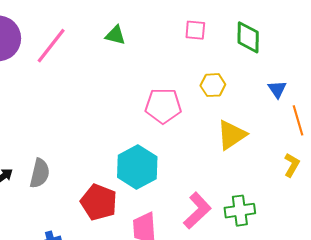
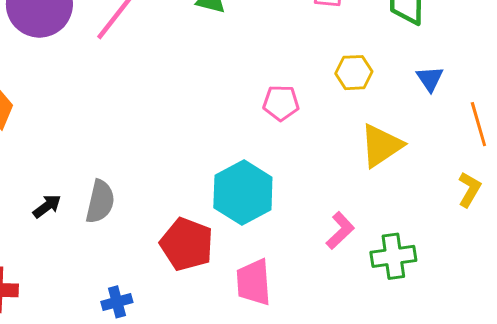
blue triangle: (277, 89) -> (430, 79), moved
pink pentagon: (163, 106) -> (281, 103), size x0.7
pink L-shape: (197, 211) -> (340, 231), moved, size x0.7

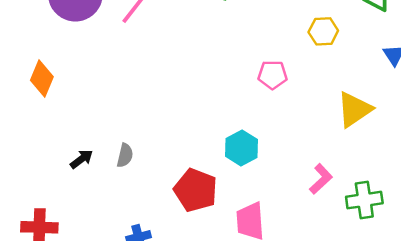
yellow hexagon: (354, 73) -> (323, 31), moved
cyan hexagon: (243, 193) -> (242, 148), size x0.7
gray semicircle: (100, 202) -> (125, 155), size x0.7

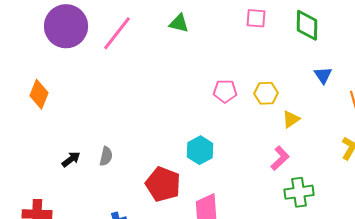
yellow hexagon: (323, 31) -> (266, 93), moved
yellow triangle: (354, 109) -> (291, 119), size x0.6
pink L-shape: (321, 179) -> (280, 158), moved

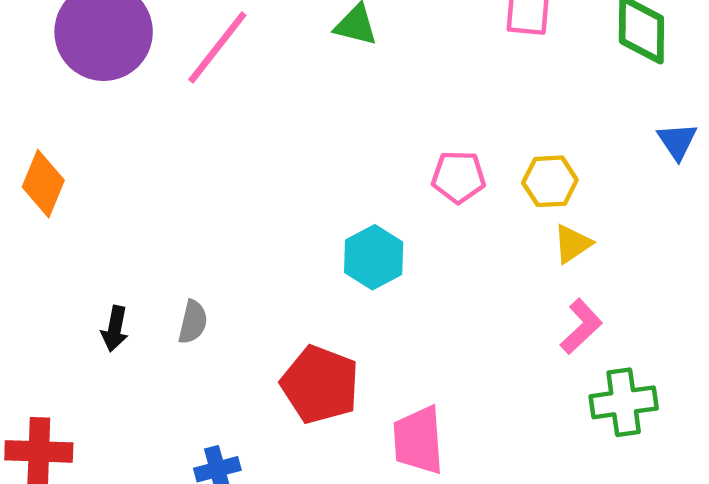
yellow triangle: (291, 119) -> (572, 244), moved
cyan hexagon: (200, 150) -> (374, 257), moved
black arrow: (71, 159) -> (115, 329), turned 138

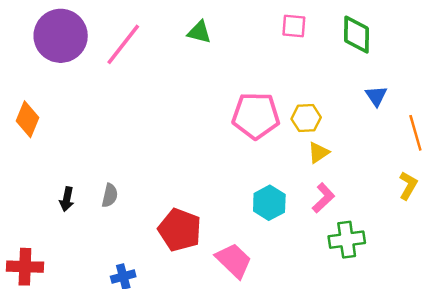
pink pentagon: (458, 177) -> (256, 116), size x1.6
cyan hexagon: (374, 257) -> (269, 203), moved
pink trapezoid: (418, 440) -> (234, 261), turned 138

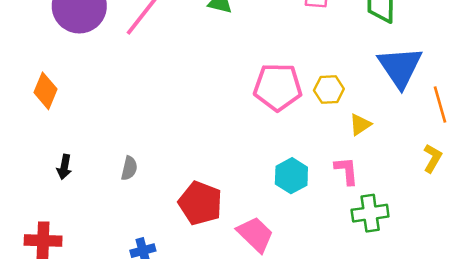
blue triangle: (376, 96) -> (400, 67), size x2.0
yellow triangle: (318, 152) -> (360, 125), moved
pink L-shape: (323, 198) -> (346, 171), turned -52
black arrow: (67, 199) -> (64, 167), moved

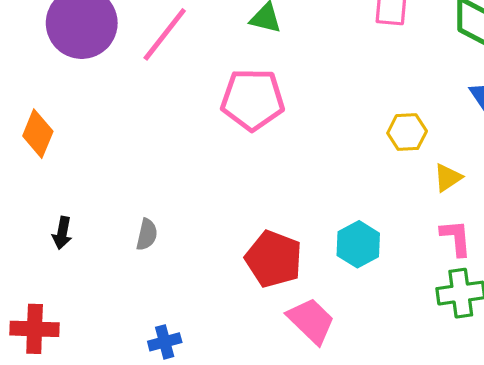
pink pentagon: (278, 87) -> (253, 100), moved
pink L-shape: (346, 171) -> (456, 238), moved
red pentagon: (200, 203) -> (274, 259), moved

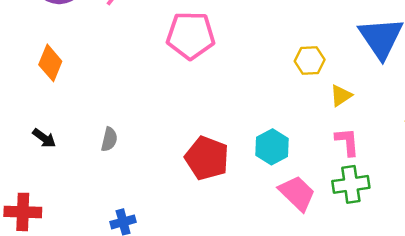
orange diamond: (38, 134) -> (50, 63), moved
black arrow: (62, 233) -> (44, 138), turned -65
pink trapezoid: (311, 321) -> (297, 193), moved

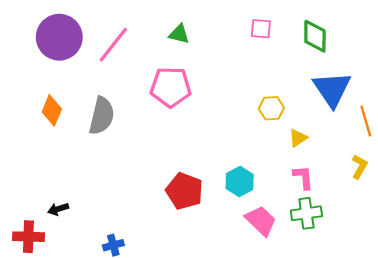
black arrow: (44, 138) -> (58, 209), moved, turned 126
gray semicircle: (109, 139) -> (102, 116), moved, size x1.8

